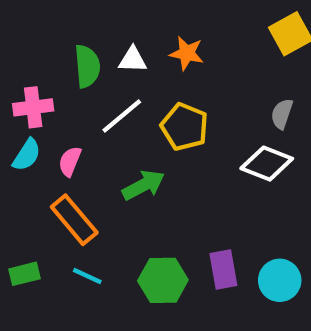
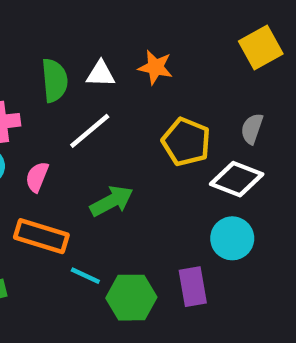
yellow pentagon: (185, 127) -> (186, 142), moved
orange rectangle: (74, 220) -> (41, 236), turned -33
cyan line: (87, 276) -> (85, 276), moved
cyan circle: (280, 280) -> (232, 238), moved

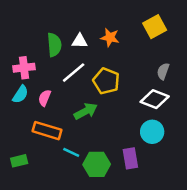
yellow square: (261, 48) -> (155, 27), moved
yellow pentagon: (186, 142) -> (106, 81), moved

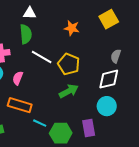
white triangle: (80, 41) -> (30, 13), moved
white line: (74, 73) -> (42, 57), turned 70
white diamond: (155, 99) -> (109, 79), turned -35
green arrow: (86, 111) -> (69, 91), moved

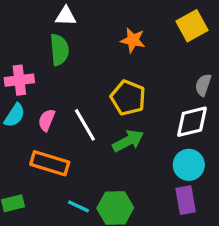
white line: (42, 57) -> (85, 125), moved, turned 30
cyan line: (40, 123) -> (79, 206), moved
purple rectangle: (89, 128) -> (186, 200), moved

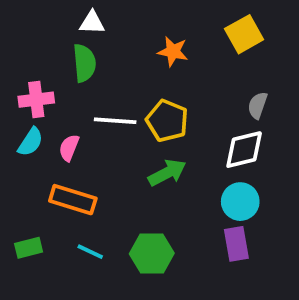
white line: (85, 125) -> (115, 121), moved, turned -56
cyan line: (79, 206) -> (90, 252), moved

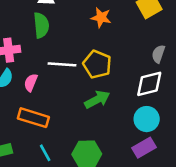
purple rectangle: (236, 244) -> (144, 148), turned 70
cyan line: (90, 252) -> (45, 153), turned 36

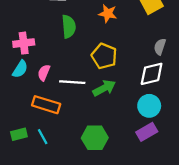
green semicircle: (41, 25) -> (69, 26), moved
white line: (62, 64) -> (72, 82), moved
cyan line: (45, 153) -> (43, 137), moved

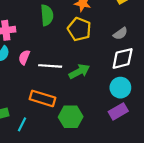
gray semicircle: (160, 47) -> (120, 34), moved, turned -144
yellow pentagon: (104, 56) -> (79, 29), moved
orange rectangle: (46, 105) -> (43, 98), moved
cyan line: (43, 137) -> (22, 124), moved, turned 56

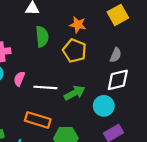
gray semicircle: (120, 34) -> (116, 55), turned -32
cyan circle: (120, 88) -> (104, 106), moved

